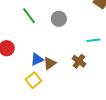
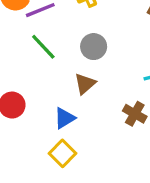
brown triangle: (50, 63) -> (85, 84), moved

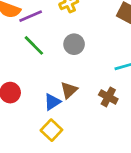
brown triangle: (85, 84) -> (69, 90), moved

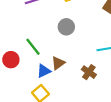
green line: (34, 45) -> (33, 47), moved

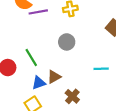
brown cross: (89, 72) -> (72, 96), moved

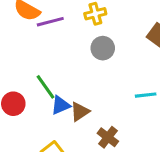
gray circle: (67, 42) -> (103, 48), moved
blue triangle: (39, 83) -> (61, 105), moved

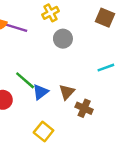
purple line: (50, 22) -> (16, 28), turned 45
brown triangle: (80, 112) -> (67, 92), moved

